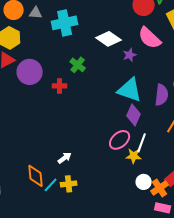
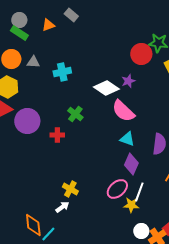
cyan cross: (65, 23) -> (62, 72), size x0.7
pink semicircle: (150, 38) -> (123, 111), moved
purple star: (130, 55) -> (128, 81), moved
cyan triangle: (130, 90) -> (127, 139), size x0.6
yellow cross: (69, 184) -> (70, 189), moved, turned 35

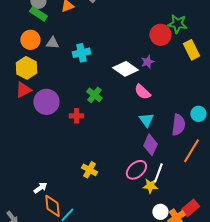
pink semicircle: (123, 111) -> (142, 92), size x0.7
cyan triangle: (127, 139) -> (146, 120), turned 35
white arrow: (62, 207) -> (40, 188), moved

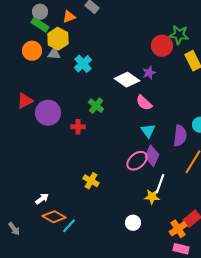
cyan cross: (81, 53) -> (83, 64), turned -30
yellow hexagon: (26, 68) -> (58, 39), moved
pink ellipse: (136, 170) -> (137, 161), moved
orange diamond: (52, 206) -> (54, 217), turned -55
white circle: (160, 212) -> (133, 223), moved

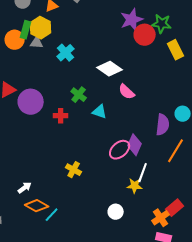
green rectangle: (40, 25) -> (26, 30), moved, turned 72
purple star: (149, 73) -> (132, 20), moved, size x1.6
cyan triangle: (148, 131) -> (100, 112), moved, turned -35

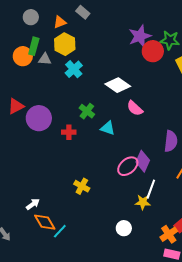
yellow hexagon: (41, 28) -> (65, 44), moved
orange diamond: (37, 206) -> (45, 222), turned 30

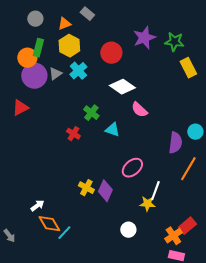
red circle: (153, 51) -> (111, 53), moved
gray triangle: (45, 59) -> (55, 74), moved, turned -40
purple circle: (39, 118) -> (34, 76), moved
red cross: (69, 132) -> (73, 134), turned 32
purple diamond: (143, 161) -> (105, 191), moved

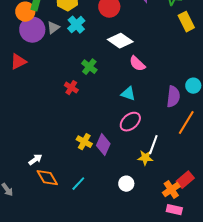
cyan triangle: (112, 130) -> (128, 94), moved
cyan line: (64, 233) -> (78, 184), moved

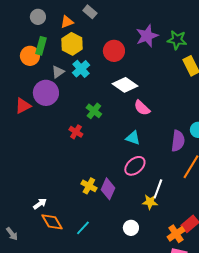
purple circle: (32, 30) -> (46, 93), moved

